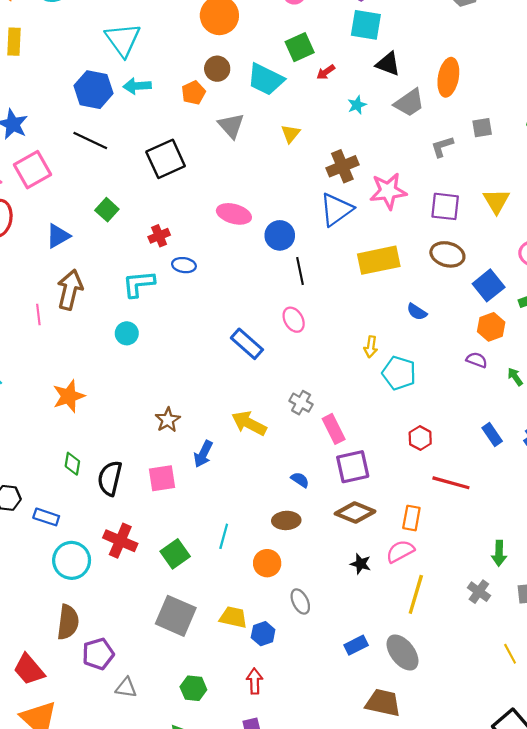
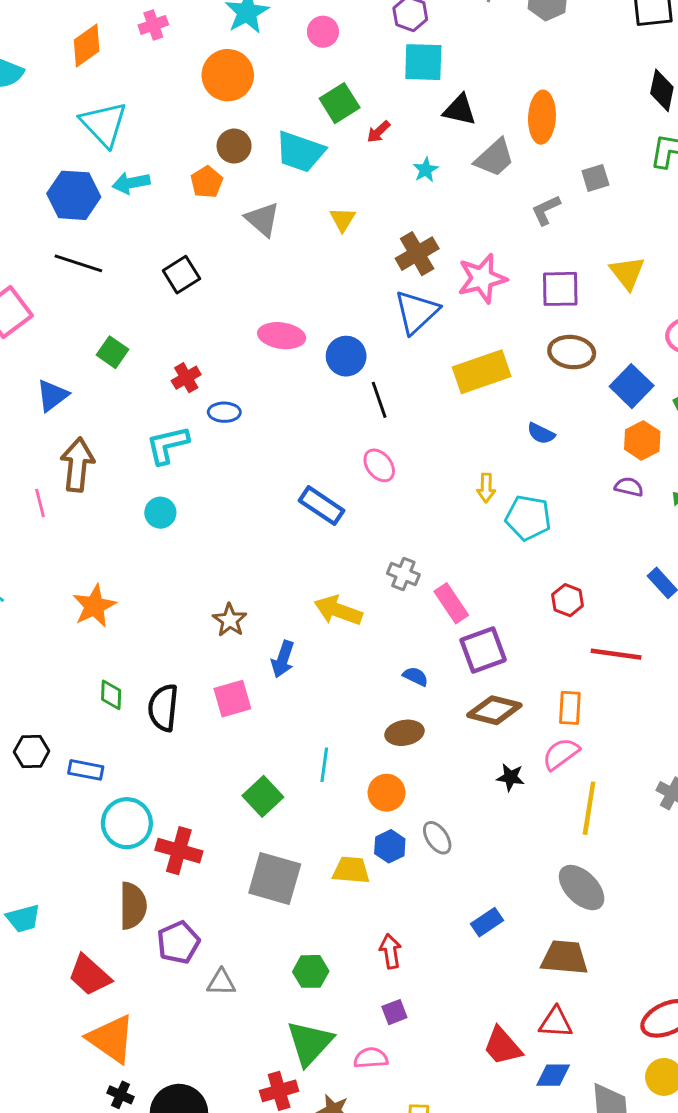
black square: (166, 159) -> (181, 275), size x0.7
red cross: (120, 541) -> (179, 851), moved
blue hexagon: (263, 634) -> (390, 846), moved
blue rectangle: (356, 645) -> (487, 922), moved

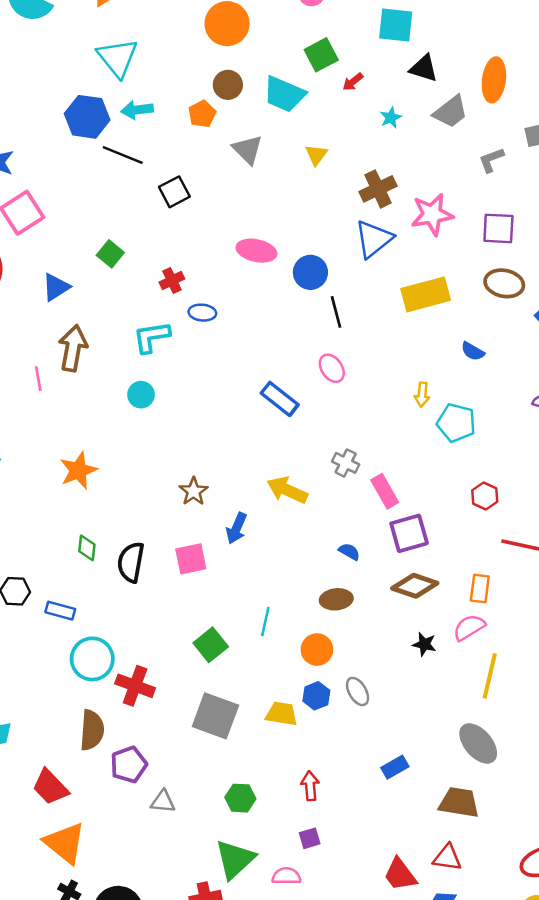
black line: (78, 263) -> (123, 155), moved

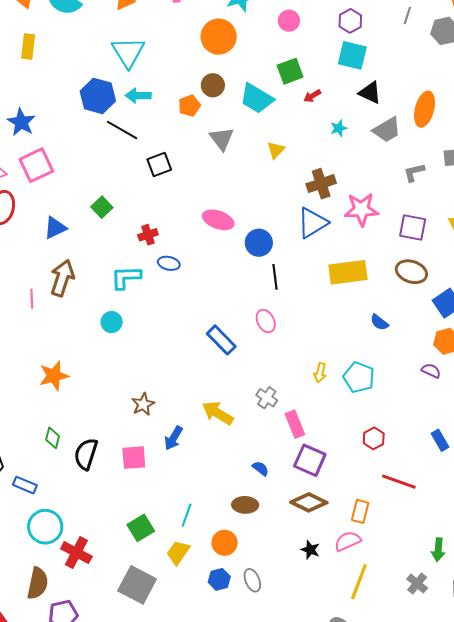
yellow arrow: (422, 394) -> (320, 373), moved
purple square: (409, 533) -> (310, 460), turned 32
yellow trapezoid: (282, 714) -> (178, 552), moved, turned -72

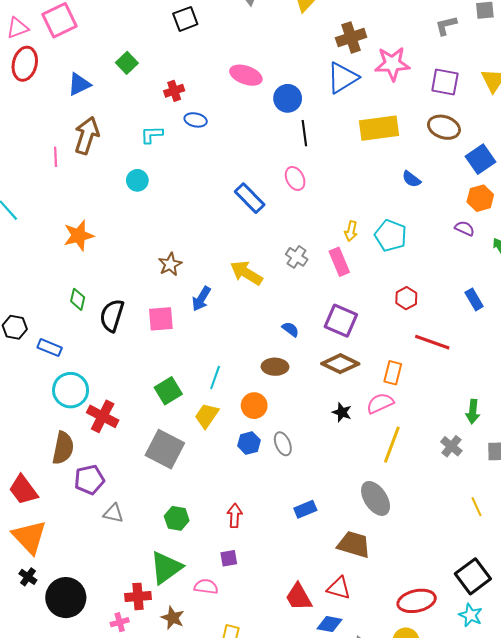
cyan L-shape: (126, 277) -> (152, 135), size x0.7
pink rectangle: (295, 424) -> (339, 262), moved

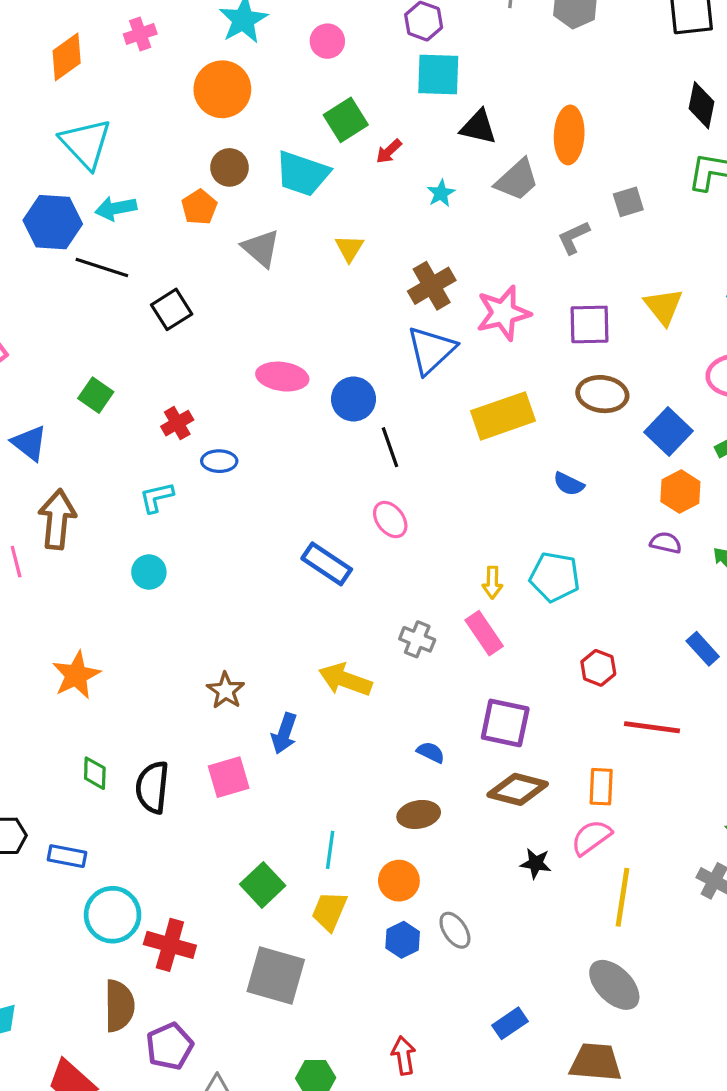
blue triangle: (79, 84) -> (29, 443), turned -45

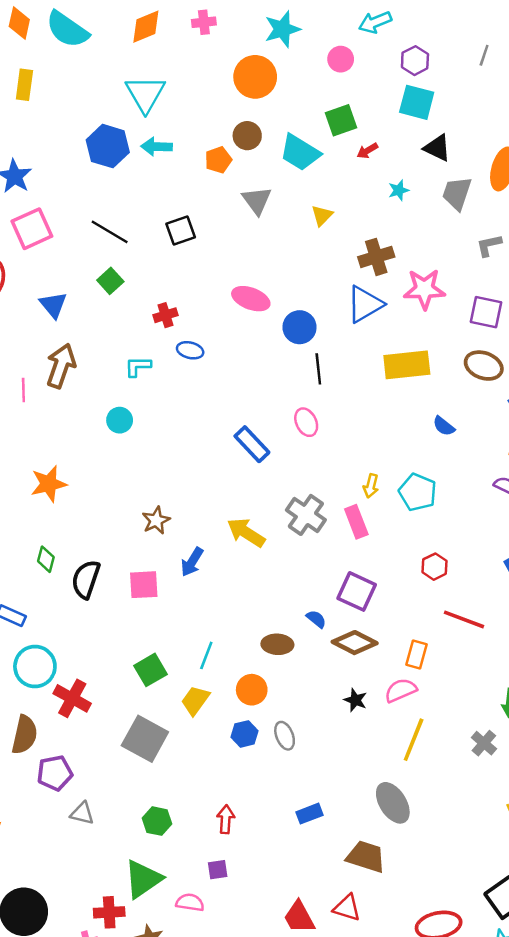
gray trapezoid: (517, 180) -> (457, 193), turned 138
black line: (102, 268) -> (110, 232), moved
gray cross: (417, 639) -> (306, 515), size x1.5
blue semicircle: (431, 752) -> (316, 619), moved

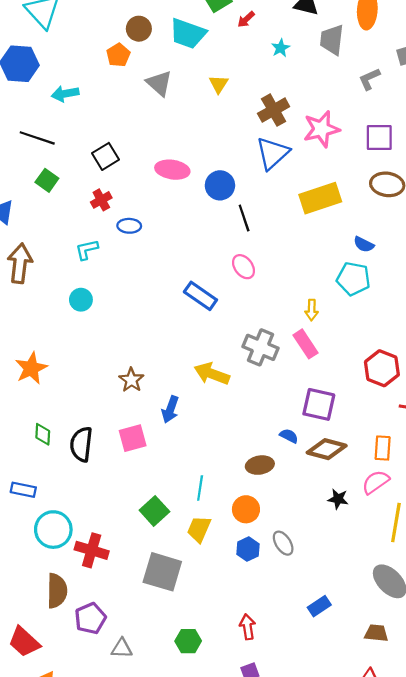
cyan arrow: (157, 147) -> (65, 94), moved
black square: (181, 230) -> (106, 156), moved
cyan pentagon: (418, 492) -> (353, 279), moved
red hexagon: (435, 567) -> (382, 368), size x1.5
brown trapezoid: (366, 857) -> (376, 633), size x0.7

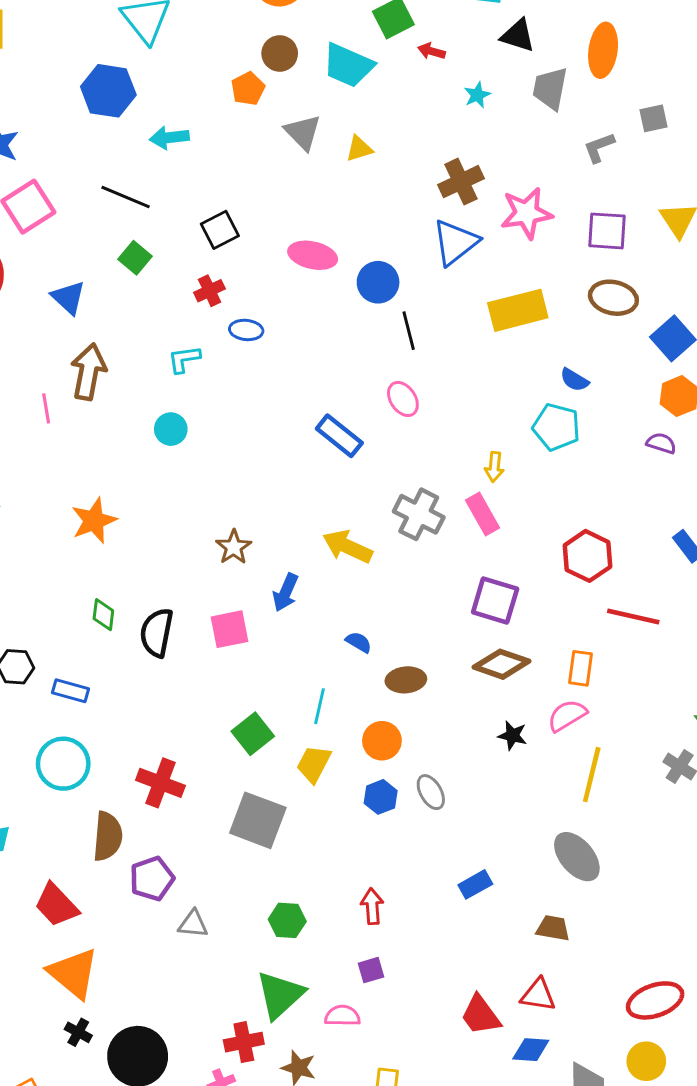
red arrow: (246, 19) -> (431, 51), turned 54
yellow triangle: (219, 84) -> (359, 149), moved, turned 36
blue semicircle: (289, 436) -> (359, 642), moved
cyan circle: (53, 530) -> (63, 764), moved

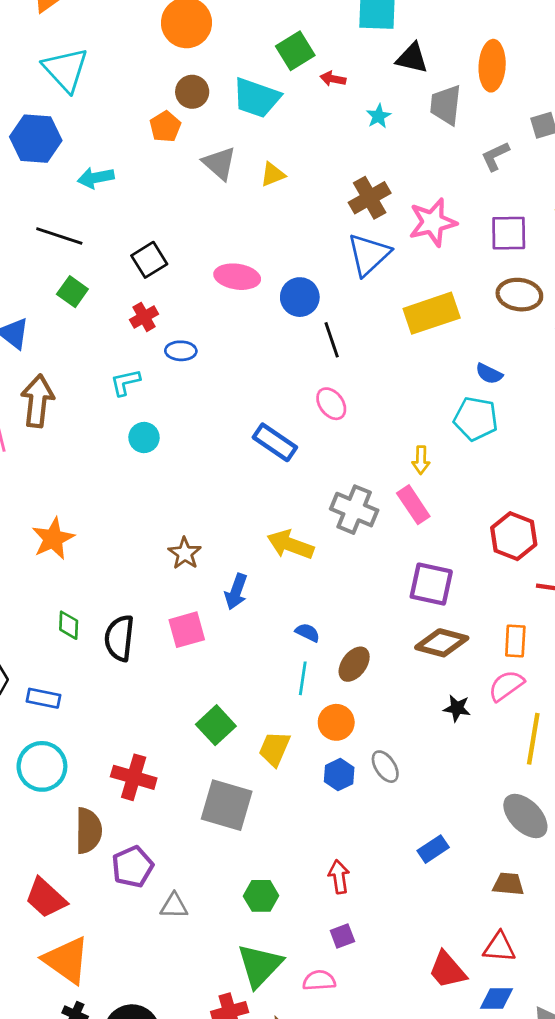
cyan circle: (171, 429) -> (144, 437), moved
brown ellipse: (406, 680) -> (354, 664), turned -44
cyan line: (320, 706) -> (303, 678), moved

